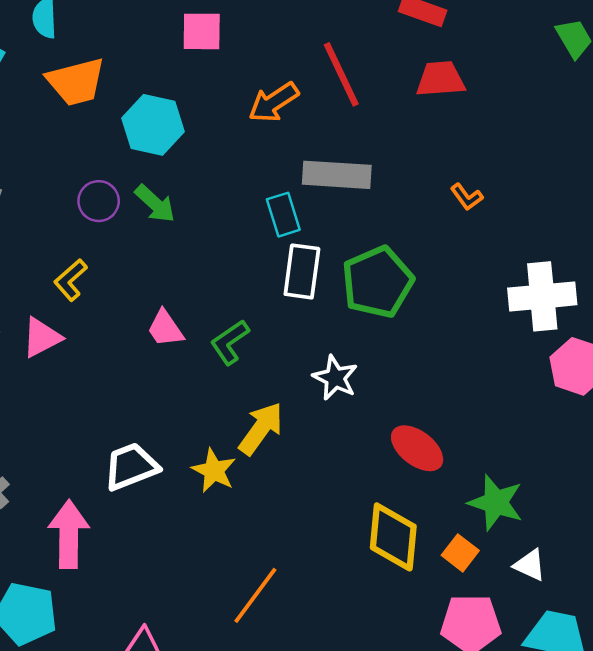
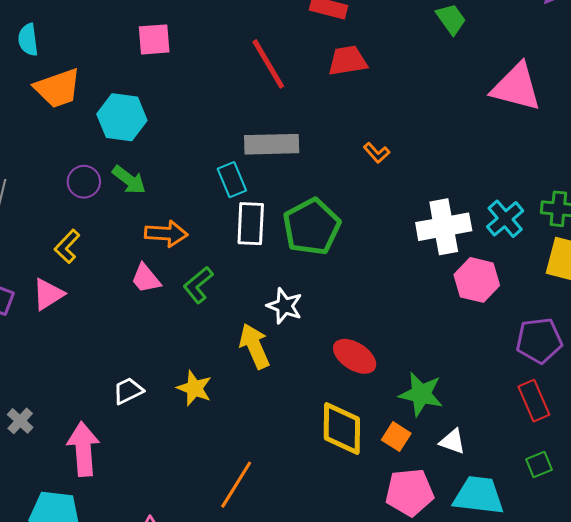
orange arrow: (274, 102) -> (166, 234), moved, turned -138
yellow arrow: (261, 428) -> (254, 346), moved, turned -54
white trapezoid: (131, 467) -> (128, 391), size x0.7

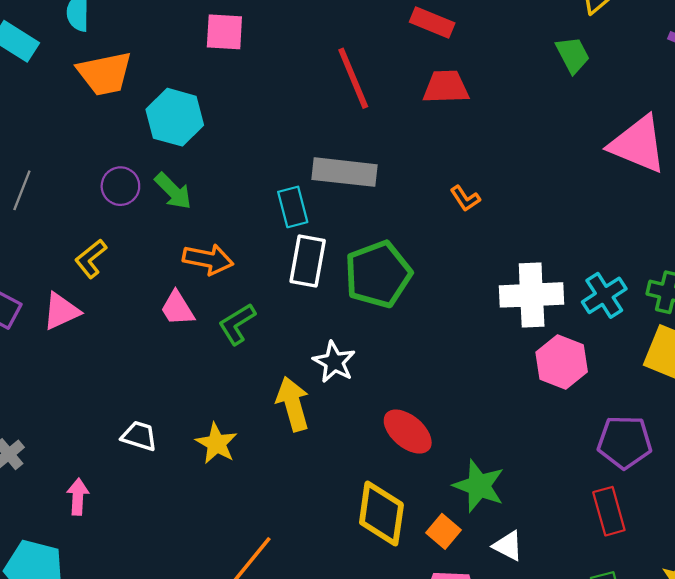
white trapezoid: (128, 391) -> (139, 436), turned 36
pink arrow: (83, 449) -> (78, 497), size x0.6

